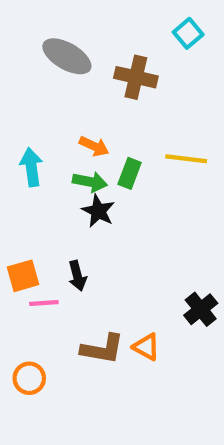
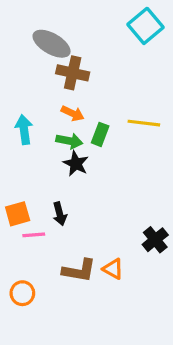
cyan square: (188, 33) -> (146, 26), size x1.5
brown cross: (136, 77) -> (73, 73), moved

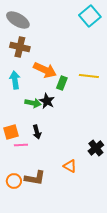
gray ellipse: (52, 44) -> (18, 20), moved
brown cross: (73, 73) -> (20, 47), moved
orange arrow: (73, 113) -> (45, 70), size x1.6
green arrow: (69, 141) -> (33, 103), moved
brown L-shape: (79, 271) -> (35, 178), moved

